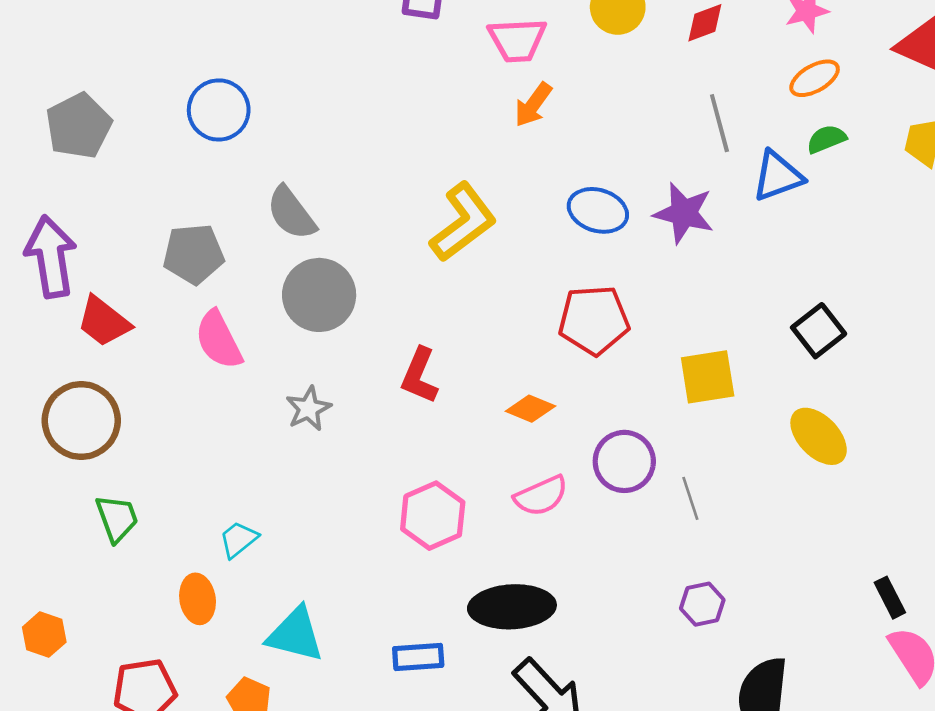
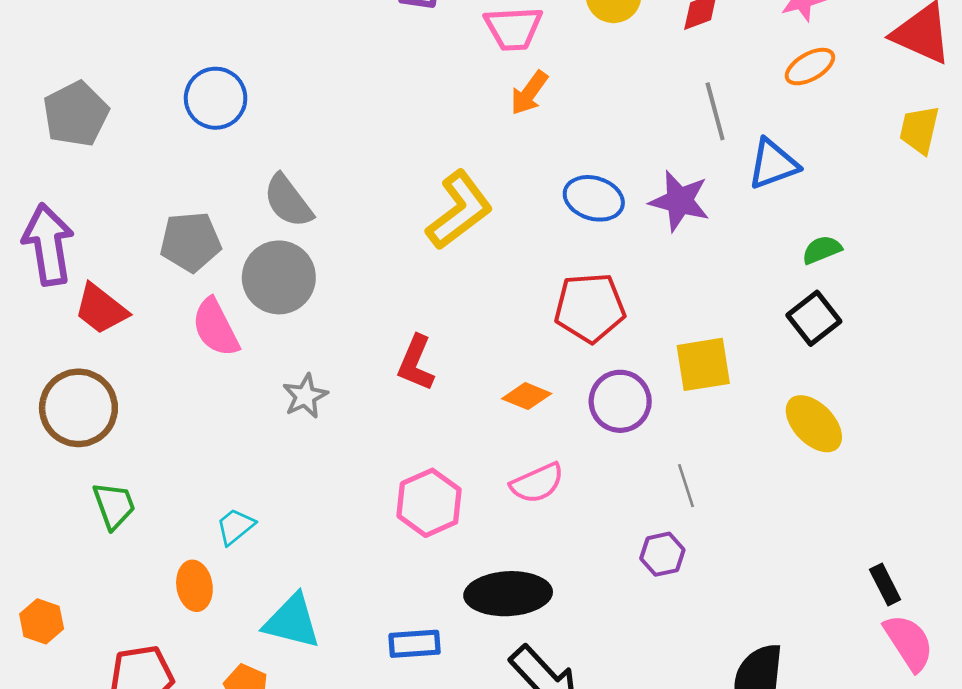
green semicircle: (826, 139) -> (822, 250), moved
gray circle: (319, 295) -> (279, 277), moved
purple circle: (624, 461) -> (620, 401), moved
purple hexagon: (702, 604) -> (662, 554), moved

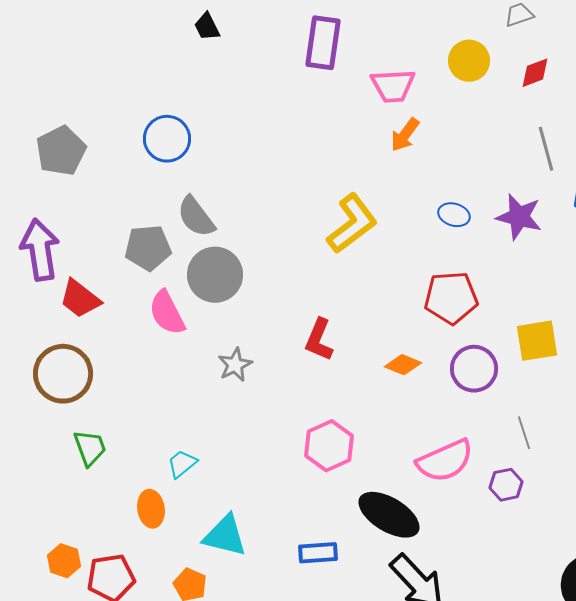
blue ellipse: (594, 198) -> (454, 215), size x0.7
gray semicircle: (288, 201) -> (196, 217), moved
pink semicircle: (537, 483) -> (445, 461), moved, size x1.4
black ellipse: (508, 594) -> (389, 515), turned 34
orange hexagon: (42, 621) -> (64, 561), moved

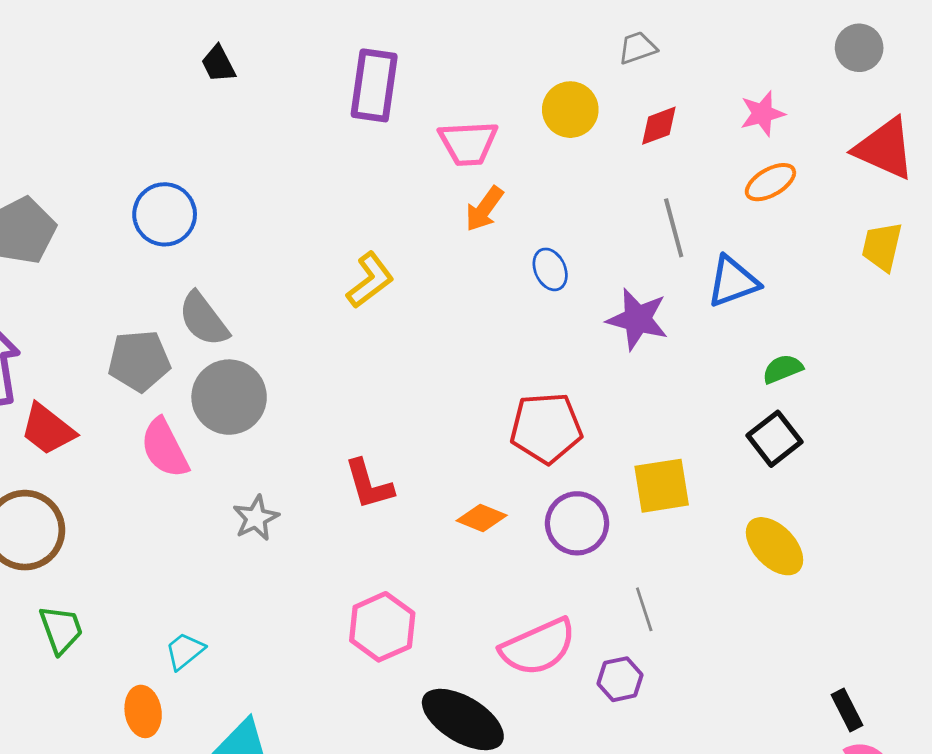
blue ellipse: (454, 215) -> (550, 269), moved, turned 48
yellow L-shape: (352, 224) -> (370, 280), moved, size x0.7
red L-shape: (319, 340) -> (369, 484), turned -39

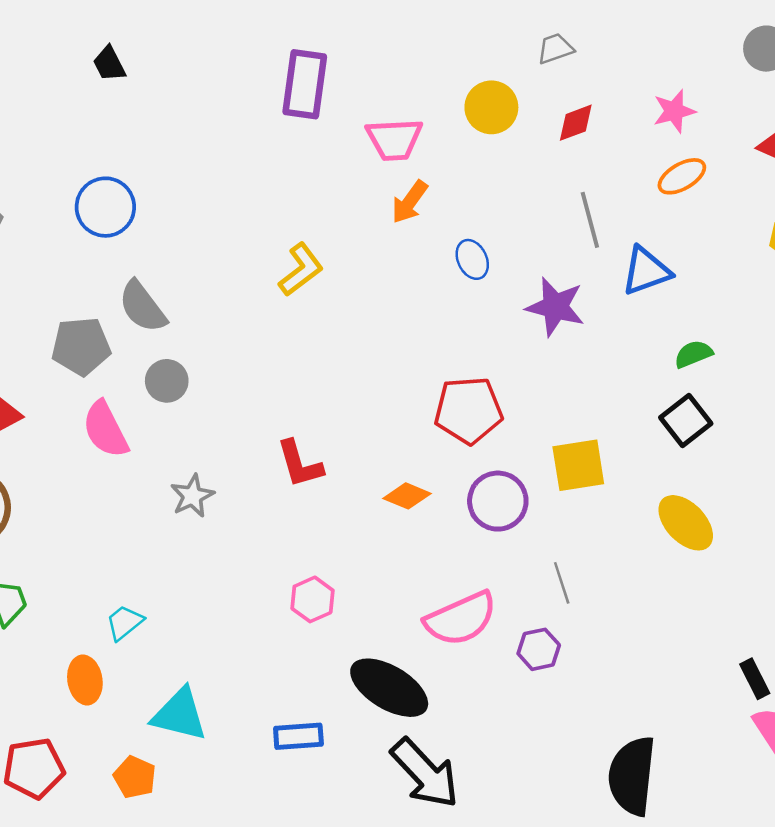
black trapezoid: (218, 64) -> (109, 64), moved
gray circle: (229, 397) -> (167, 381), size x0.6
pink hexagon: (382, 627) -> (312, 599), size x0.7

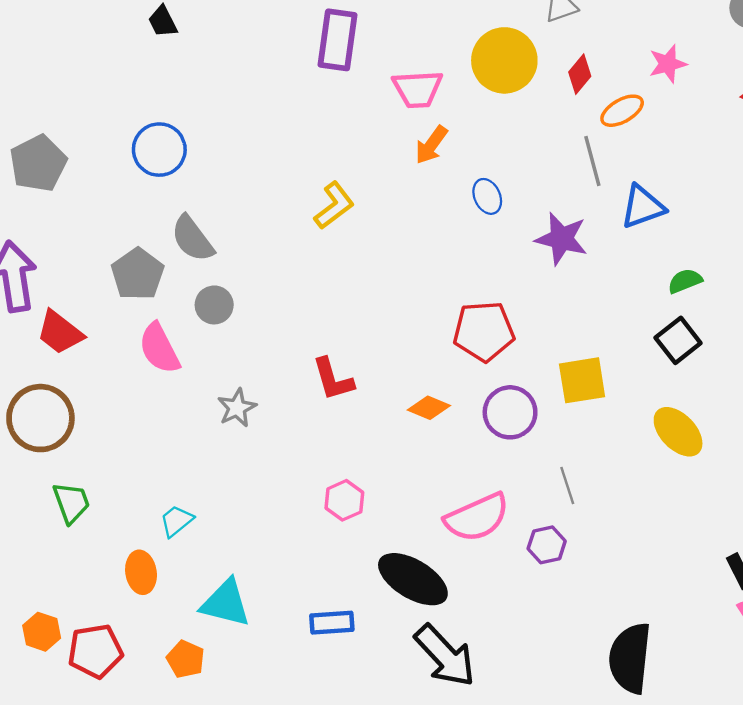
yellow circle: (491, 107) -> (504, 60), size x1.4
red diamond: (576, 123) -> (580, 74), turned -30
orange ellipse: (682, 176) -> (622, 111), moved
gray pentagon: (81, 346) -> (138, 274), turned -30

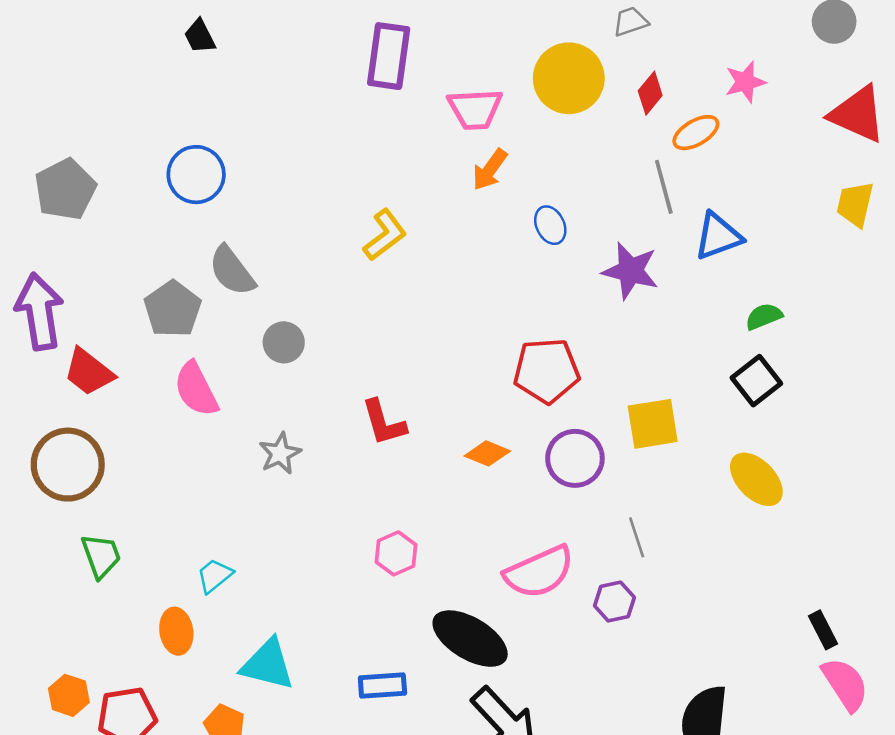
gray circle: (214, 305) -> (284, 342), moved

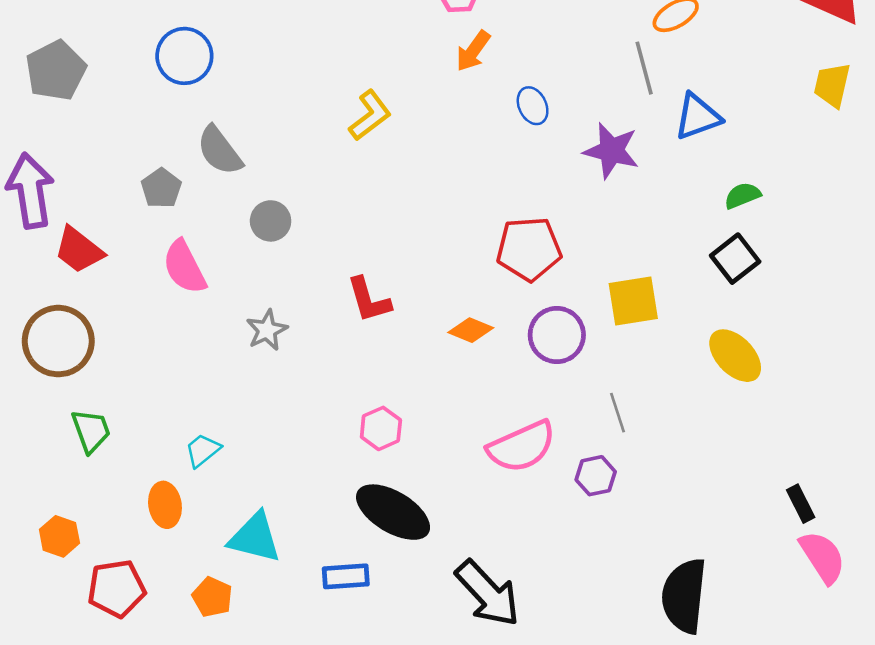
gray pentagon: (173, 309) -> (161, 188), size x0.7
black ellipse: (470, 639) -> (393, 512), moved
blue rectangle: (382, 685) -> (346, 576), moved
orange hexagon: (69, 695) -> (59, 536), moved

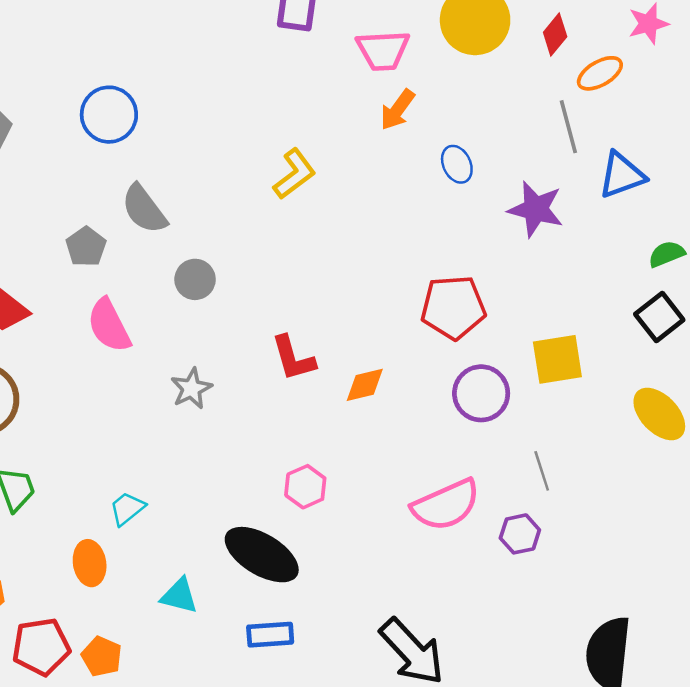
orange diamond: (471, 330) -> (365, 385), moved, turned -36
black ellipse: (393, 512) -> (262, 555), moved
cyan triangle: (255, 538) -> (179, 596), size x0.7
orange pentagon: (212, 597) -> (102, 656), moved

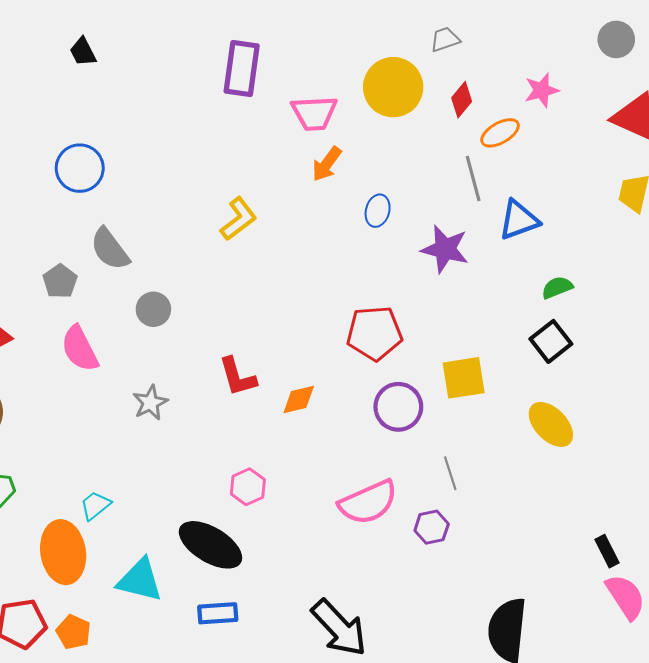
blue ellipse: (457, 164) -> (378, 211), turned 40
orange ellipse: (90, 563) -> (63, 552), size x1.6
cyan triangle: (179, 596) -> (140, 580), size x1.4

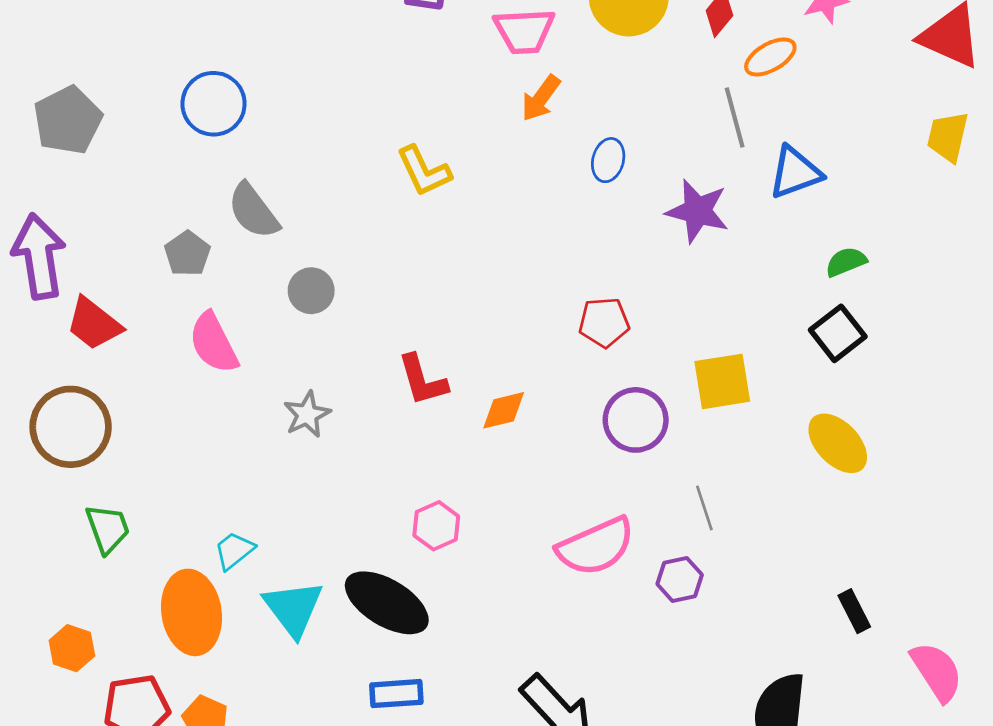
yellow L-shape: (239, 219) -> (424, 171), turned 102
red pentagon: (374, 333) -> (604, 322), size x0.7
black rectangle: (607, 551) -> (854, 611), moved
cyan triangle: (140, 580) -> (293, 608), moved, turned 39

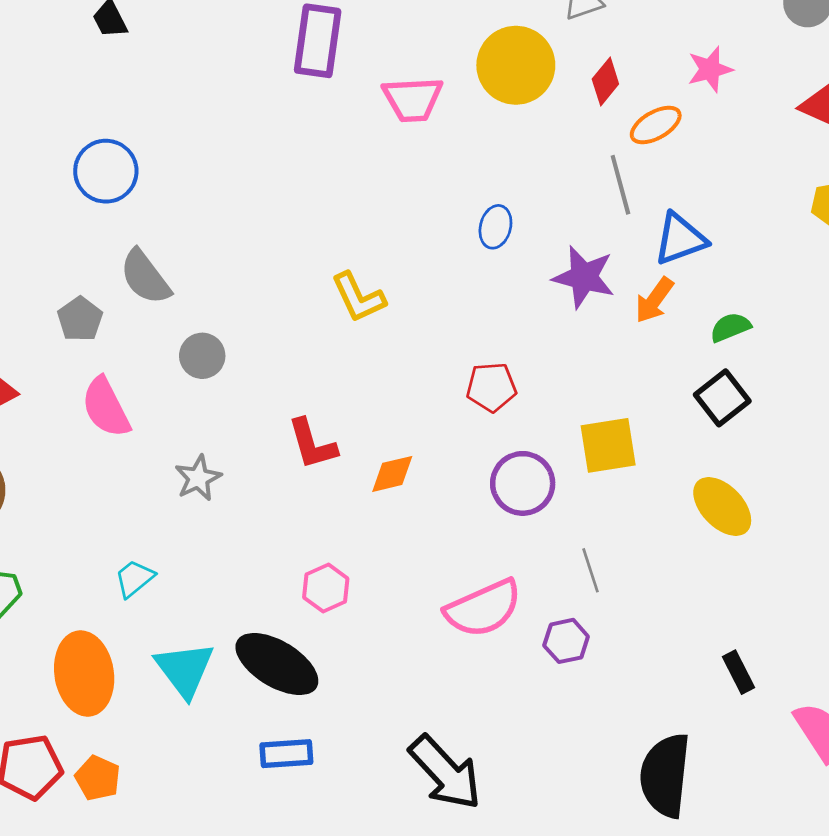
orange arrow: (541, 98) -> (654, 300), moved
yellow L-shape: (424, 171) -> (358, 297), moved
cyan trapezoid: (234, 551) -> (134, 578), moved

